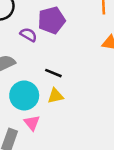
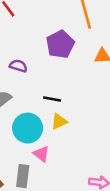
purple pentagon: (52, 20) -> (60, 44), moved

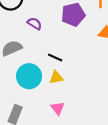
pink triangle: (41, 154) -> (58, 108), moved

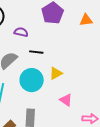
black line: (55, 58) -> (36, 52), moved

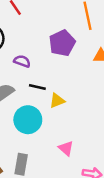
yellow triangle: (56, 73) -> (57, 101), moved

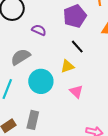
black line: (37, 87) -> (77, 47), moved, turned 32
pink triangle: (66, 148) -> (76, 92), moved

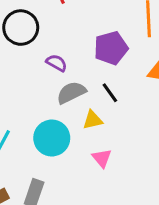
gray semicircle: (20, 57) -> (71, 93), moved

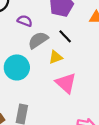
cyan circle: (52, 138) -> (17, 67), moved
pink triangle: (102, 158) -> (66, 83), size x1.5

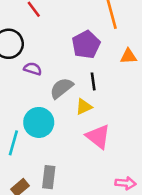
purple semicircle: (25, 21) -> (33, 69), moved
black line: (65, 36) -> (93, 81), turned 40

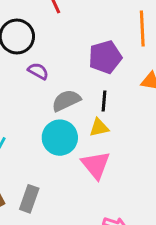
yellow triangle: (84, 107) -> (99, 128), moved
cyan circle: (39, 122) -> (60, 138), moved

